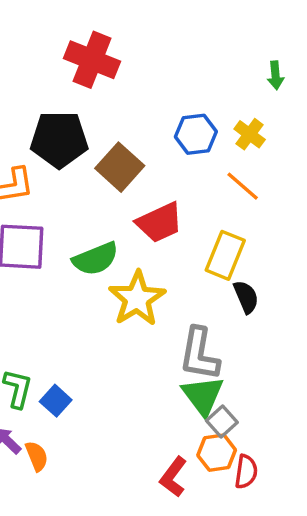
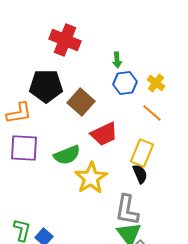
green arrow: (275, 75) -> (117, 60), moved
black semicircle: (246, 297) -> (140, 174), moved

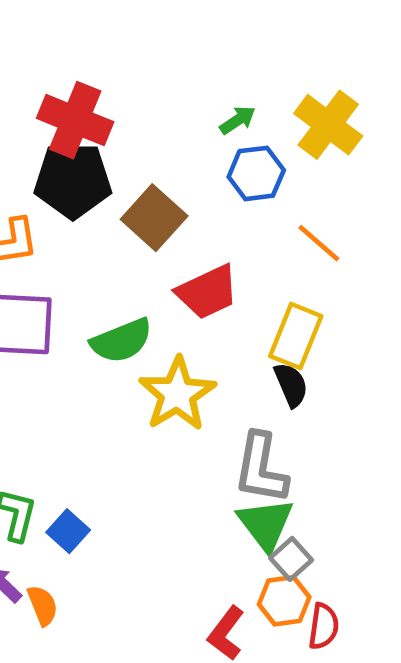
red cross: (65, 40) -> (75, 120), moved
green arrow: (117, 60) -> (238, 120), turned -119
yellow cross: (156, 83) -> (328, 125), moved, size x1.6

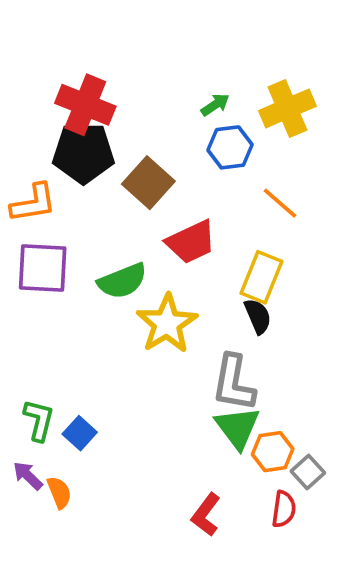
yellow cross: (328, 125) -> (287, 108), turned 30
gray square: (291, 559) -> (308, 472), moved
orange hexagon: (284, 601) -> (273, 452), moved

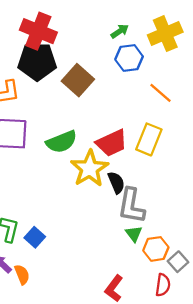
red trapezoid: (191, 242) -> (112, 143), moved
black semicircle: (258, 316) -> (116, 183), moved
green triangle: (237, 428) -> (134, 234), size x0.6

